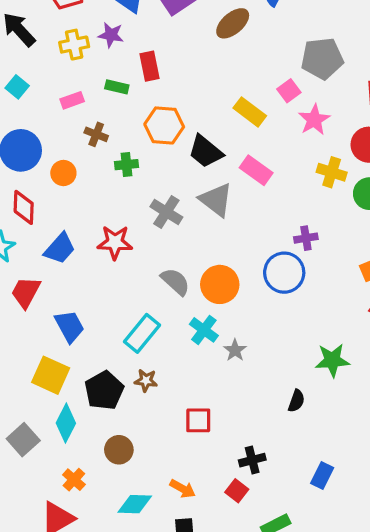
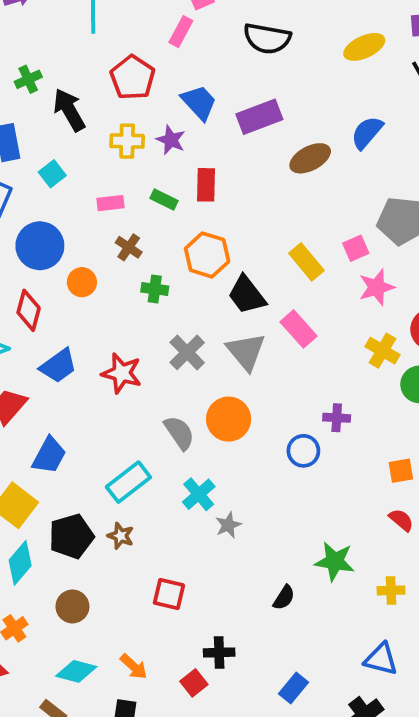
blue circle: (284, 273) -> (303, 451), size x0.7
orange circle: (220, 284) -> (229, 419), moved
blue trapezoid: (69, 326) -> (49, 455), turned 44

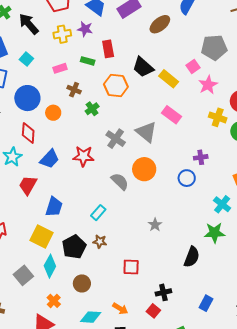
green cross: (155, 289) -> (92, 109), turned -32
black trapezoid: (247, 295) -> (143, 67), moved
cyan rectangle: (128, 482) -> (98, 213), size x0.7
cyan cross: (199, 494) -> (222, 204), moved
black semicircle: (284, 598) -> (192, 257), size x1.5

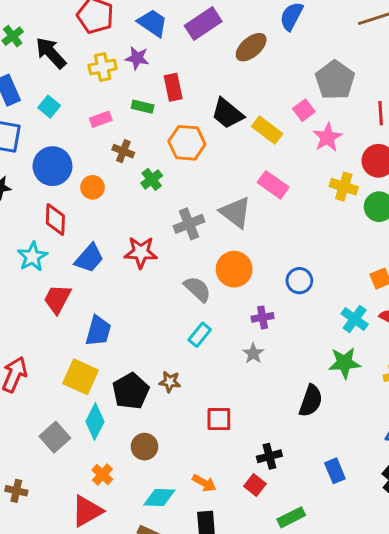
gray pentagon: (214, 48) -> (335, 80), turned -30
gray cross: (116, 139) -> (189, 224), turned 36
purple cross: (201, 157) -> (263, 317), moved
cyan rectangle: (98, 213) -> (200, 335), moved
blue rectangle: (206, 303) -> (335, 471), turned -49

